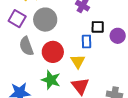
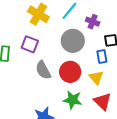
gray circle: (45, 20) -> (73, 41), moved

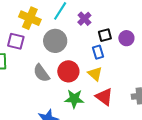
purple cross: (93, 22) -> (84, 19), turned 32
gray circle: (73, 41) -> (55, 41), moved
purple square: (30, 44) -> (16, 41), moved

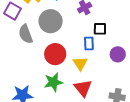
purple circle: (126, 38) -> (118, 54), moved
gray semicircle: (41, 73) -> (26, 34), moved
green star: (74, 99) -> (53, 82), turned -30

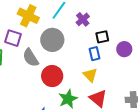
red circle: (55, 54) -> (52, 76), moved
purple circle: (118, 54) -> (124, 49), moved

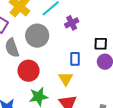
black square: (102, 37) -> (101, 44), moved

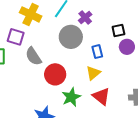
gray circle: (37, 36) -> (71, 37), moved
yellow triangle: (66, 79) -> (93, 73), turned 35

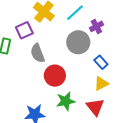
purple square: (16, 37) -> (24, 30), turned 36
blue rectangle: (97, 52) -> (101, 62), turned -40
yellow triangle: (93, 73) -> (101, 83), moved

